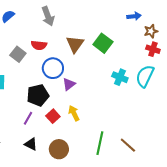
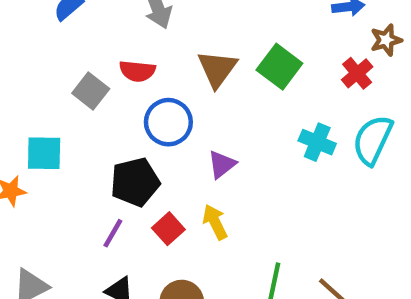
red cross: (153, 49) -> (357, 73), moved, turned 32
purple triangle: (69, 84) -> (222, 164), moved

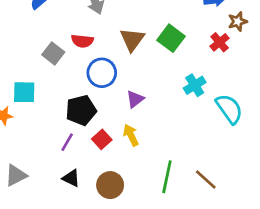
cyan semicircle: (373, 140) -> (229, 109), moved, turned 120
cyan cross: (317, 142) -> (195, 85), turned 35

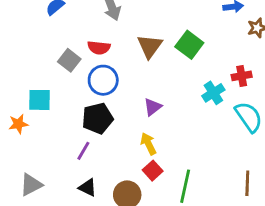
red cross: (220, 42) -> (242, 76), moved, turned 30
blue circle: (102, 73) -> (103, 80), moved
red square: (102, 139) -> (153, 171), moved
brown line: (206, 180) -> (247, 183), moved, turned 50

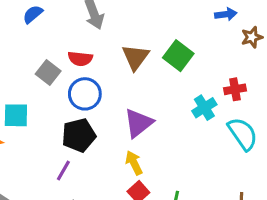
purple triangle: (153, 107) -> (138, 123), size x1.5

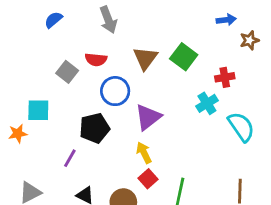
red cross: (235, 89) -> (225, 77), moved
blue circle: (85, 94) -> (115, 91), moved
purple line: (63, 171) -> (70, 158), moved

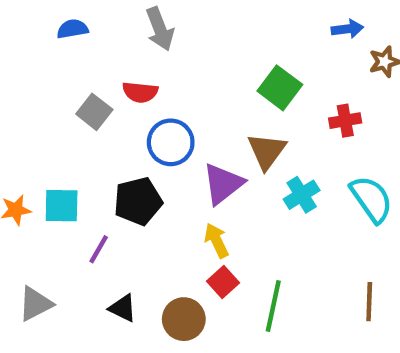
blue semicircle: (53, 20) -> (72, 29), turned 30
brown triangle: (145, 58) -> (267, 151), moved
cyan cross: (207, 103) -> (302, 195), moved
cyan square: (38, 110) -> (62, 206), moved

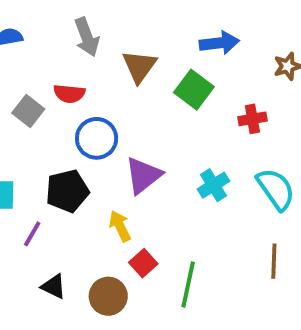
blue arrow: (347, 29) -> (219, 43), moved, size x1.4
brown triangle: (267, 151) -> (139, 66), moved
yellow arrow: (216, 241) -> (120, 226), moved
brown line: (369, 302) -> (274, 261), moved

